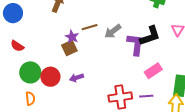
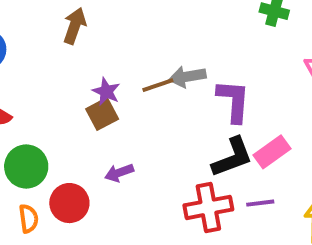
brown line: (90, 27) -> (158, 85), moved
gray arrow: (113, 31) -> (187, 77), turned 30
black L-shape: (150, 36) -> (232, 157), moved
red circle: (50, 77) -> (69, 203), moved

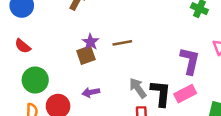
gray arrow: (187, 77) -> (138, 88), moved, turned 55
purple L-shape: (234, 101) -> (190, 61), moved
black L-shape: (232, 157) -> (161, 93), turned -72

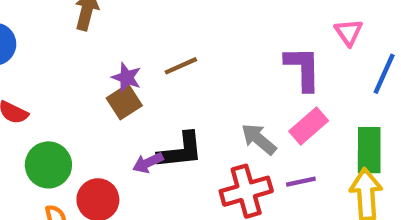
gray arrow: (138, 88) -> (259, 139), moved
black L-shape: (161, 93) -> (180, 151), moved, turned 92

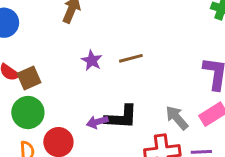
brown square: (124, 102) -> (29, 78), moved

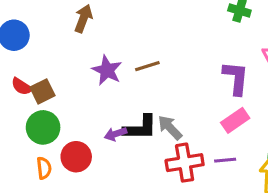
purple star: (92, 60) -> (107, 70), size x1.4
gray arrow: (177, 118) -> (170, 127), moved

